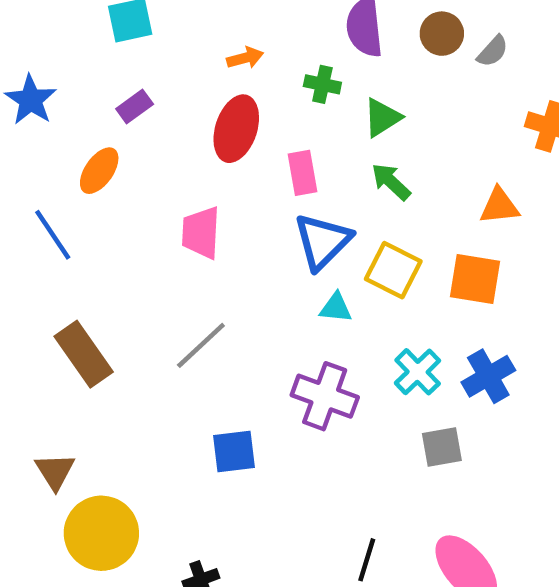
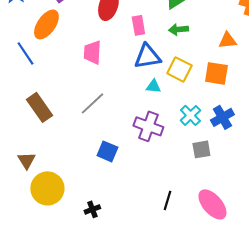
orange ellipse: (99, 171) -> (46, 24), size x1.4
green arrow: (391, 182) -> (178, 29), turned -48
blue triangle: (322, 241) -> (147, 56), turned 36
blue square: (234, 451) -> (107, 151), turned 30

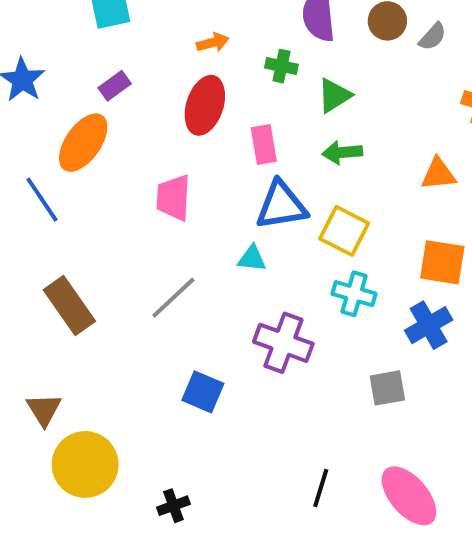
orange square: (216, 73) -> (442, 262), moved
cyan triangle: (153, 86) -> (252, 258), moved
cyan cross: (190, 115) -> (354, 294), moved, turned -30

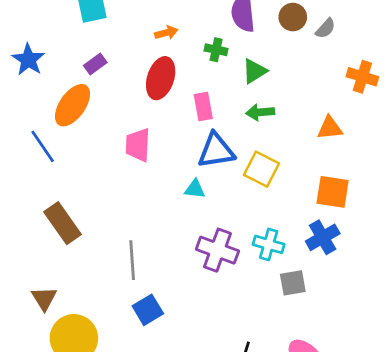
cyan cross: (354, 294) -> (269, 244), moved
gray line: (173, 298) -> (132, 260), moved, turned -51
blue square: (203, 392) -> (148, 310), moved, turned 36

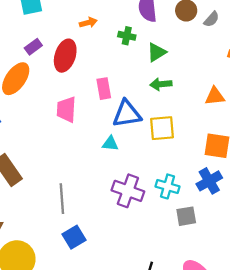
red ellipse: (161, 78) -> (65, 56), moved
pink rectangle: (203, 107) -> (104, 89), moved
yellow square: (262, 169) -> (162, 128), turned -32

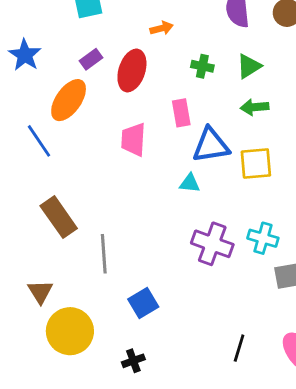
green cross: (127, 36) -> (202, 66), moved
gray line: (62, 199) -> (104, 254), moved

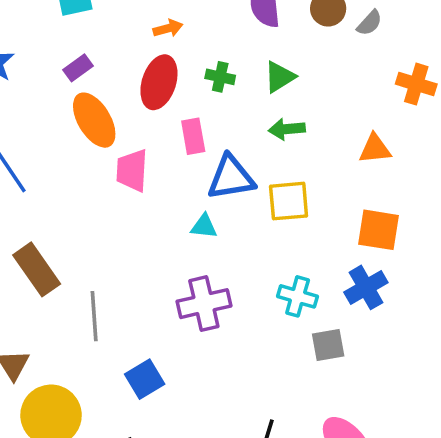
red ellipse: (132, 70) -> (159, 82), moved
orange ellipse: (69, 100) -> (94, 120), moved, turned -66
purple cross: (212, 244) -> (204, 304), moved, turned -33

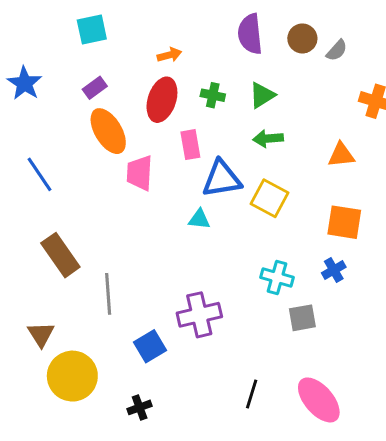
yellow square: (289, 201) -> (270, 198), turned 33
blue cross: (366, 287) -> (334, 270), size x0.7
purple cross: (204, 304) -> (199, 315), moved

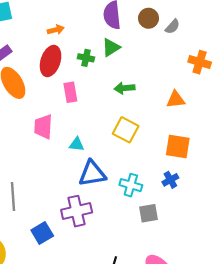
green triangle: (262, 95) -> (111, 47), moved
pink trapezoid: (140, 173) -> (43, 127), moved
blue triangle: (222, 179) -> (92, 174), moved

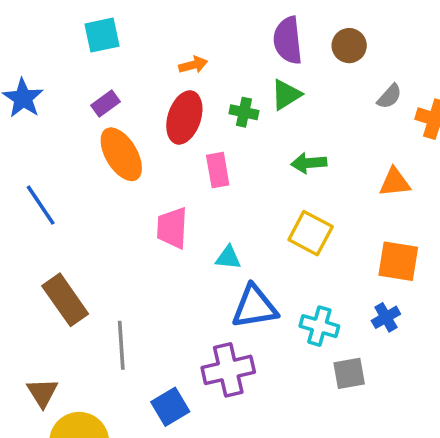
gray semicircle: (172, 27) -> (389, 96), moved

